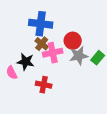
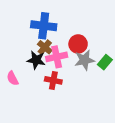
black star: (26, 62) -> (36, 60), moved
red cross: (44, 85) -> (53, 80), moved

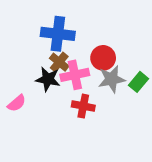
pink semicircle: (13, 78) -> (17, 103), turned -104
red cross: (53, 80) -> (83, 106), moved

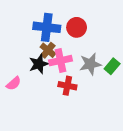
red circle: (103, 58) -> (77, 27), moved
black star: (48, 79) -> (39, 64), turned -30

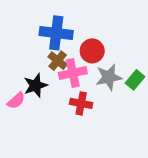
red circle: (77, 27) -> (92, 51), moved
black star: (39, 64) -> (35, 85), moved

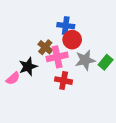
blue cross: (56, 33) -> (66, 26), moved, size x0.7

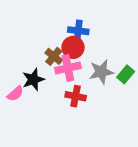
red circle: (72, 40) -> (73, 47), moved

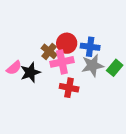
blue cross: (78, 31) -> (90, 47), moved
pink semicircle: (15, 94) -> (14, 68), moved

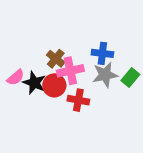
red circle: (67, 43) -> (54, 85), moved
black star: (30, 72) -> (34, 83), turned -30

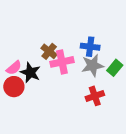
red circle: (54, 85) -> (14, 87), moved
red cross: (78, 100) -> (95, 96), moved, turned -30

